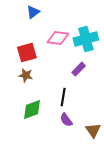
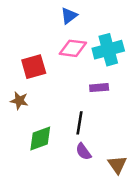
blue triangle: (33, 12) -> (69, 16), moved
purple rectangle: (79, 69) -> (99, 88), turned 40
brown star: (26, 75) -> (19, 101), moved

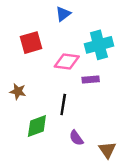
pink diamond: (73, 48) -> (67, 62), moved
red square: (34, 67) -> (31, 43), moved
black line: (79, 123) -> (63, 105), moved

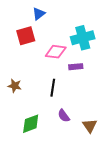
blue triangle: (63, 14) -> (39, 14), moved
brown star: (18, 91) -> (15, 86), moved
green diamond: (37, 126) -> (31, 124), moved

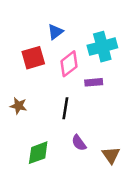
blue triangle: (39, 14) -> (55, 32), moved
red square: (26, 36) -> (33, 58), moved
pink diamond: (56, 52) -> (69, 64), turned -45

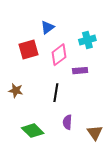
cyan cross: (102, 47) -> (87, 40), size x0.7
purple semicircle: (79, 143) -> (67, 122), turned 40
green diamond: (38, 153) -> (33, 131), turned 65

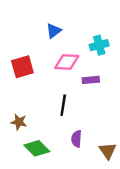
red square: (28, 49) -> (22, 67), moved
pink diamond: (59, 55) -> (67, 62), turned 40
brown star: (16, 91) -> (19, 122), moved

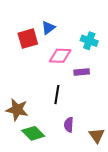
cyan cross: (99, 45) -> (89, 41), turned 35
red square: (22, 67) -> (28, 39), moved
brown star: (19, 122) -> (17, 110), size x1.5

